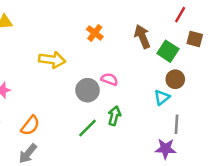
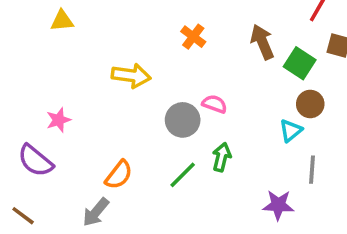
orange semicircle: (30, 126) -> (119, 175), moved
purple star: (166, 149) -> (278, 205), moved

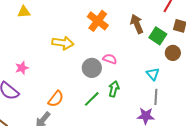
orange cross: (193, 37) -> (98, 21), size x1.5
brown circle: (310, 104) -> (173, 53), moved
cyan triangle: (291, 131) -> (153, 74), turned -32
gray line: (312, 170) -> (156, 97), moved

